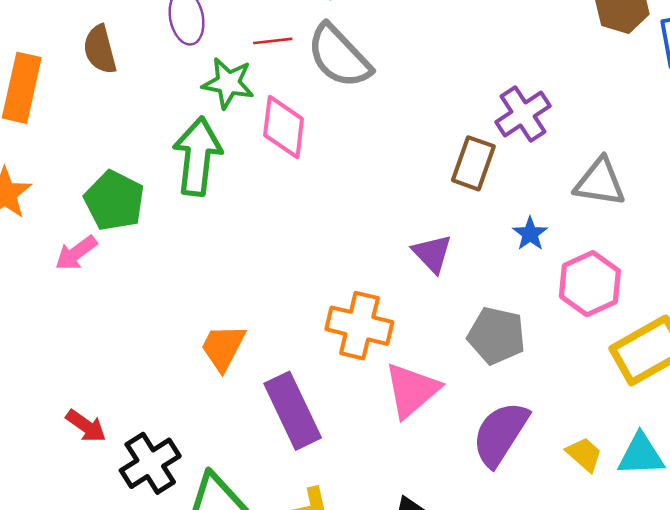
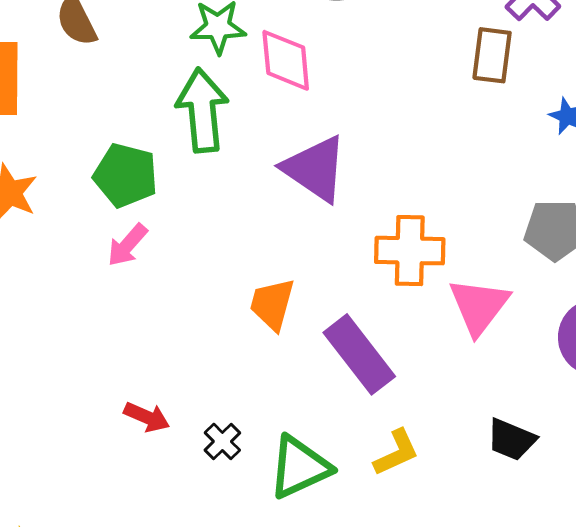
pink arrow: (76, 253) -> (127, 245), moved
purple triangle: (432, 253) -> (315, 169), moved, size x1.6
black cross: (150, 463) -> (222, 441), size x0.6

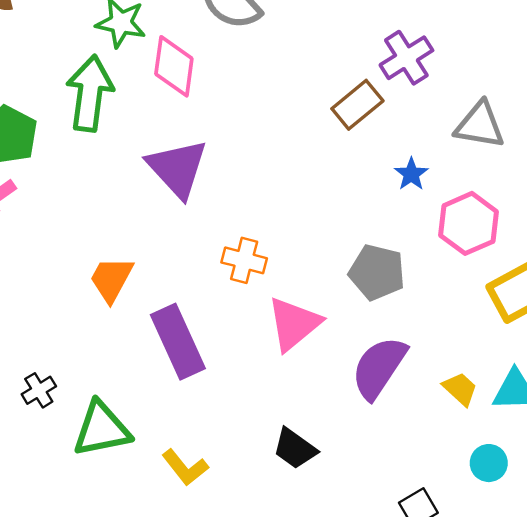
brown rectangle: (492, 55) -> (357, 105), turned 30
orange cross: (410, 251) -> (244, 260), size x0.7
yellow L-shape: (396, 453) -> (185, 467), moved, turned 63

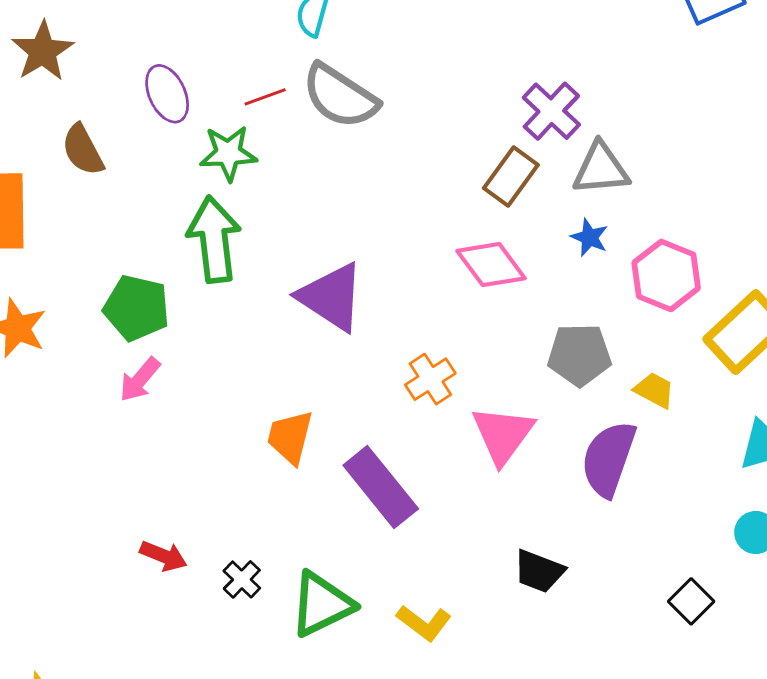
pink diamond: (174, 66) -> (491, 265), moved, turned -30
gray triangle: (480, 125) -> (601, 169), moved
orange cross: (244, 260) -> (430, 379), turned -33
yellow trapezoid: (460, 389) -> (654, 390), moved

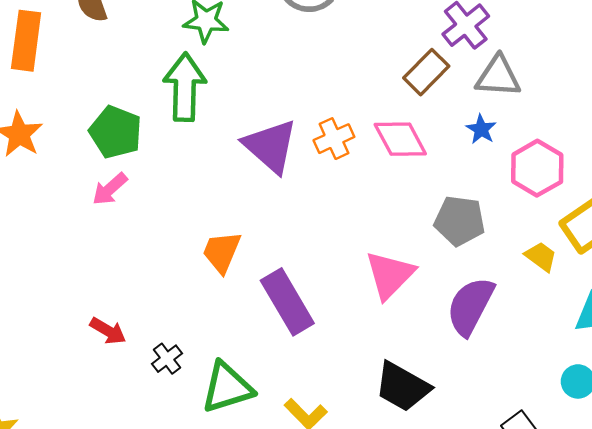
orange cross: (430, 379) -> (334, 139), moved
yellow trapezoid: (654, 390) -> (541, 257), moved
black trapezoid: (539, 571) -> (402, 387), size x1.4

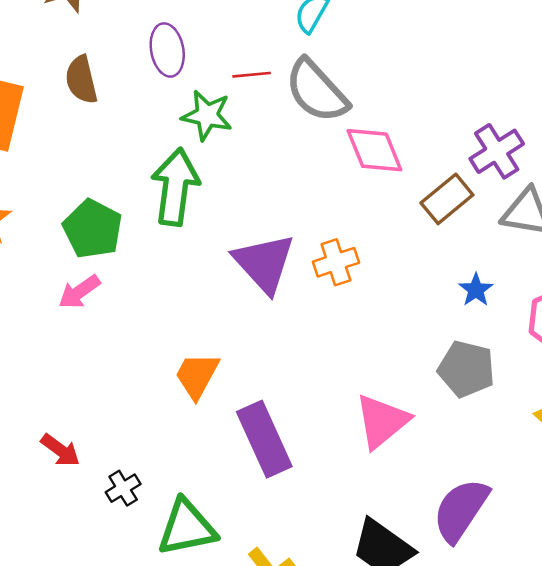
blue star: (481, 129) -> (476, 290), moved
pink diamond: (400, 139) -> (374, 150), moved
purple semicircle: (470, 306) -> (461, 510), moved

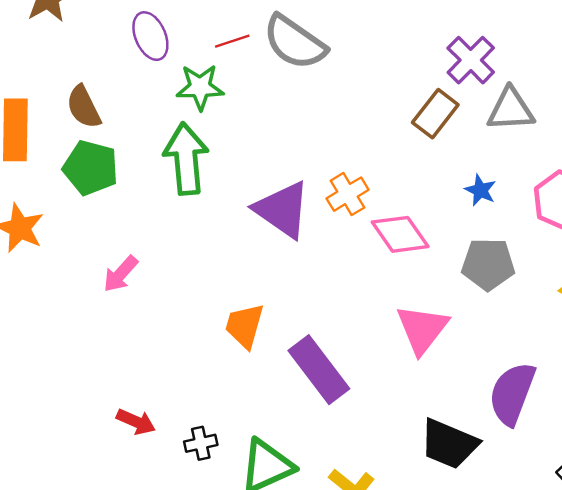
brown semicircle: (81, 80) -> (84, 107), moved
pink diamond: (374, 150) -> (400, 234), moved
green pentagon: (93, 229) -> (91, 168), moved
black cross: (123, 488) -> (201, 443), turned 32

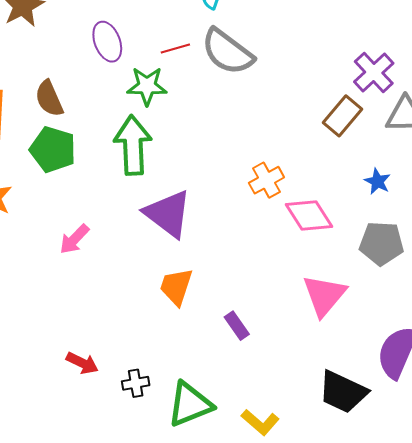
purple triangle: (282, 210) -> (168, 214), moved
purple rectangle: (319, 370) -> (237, 326), size x0.5

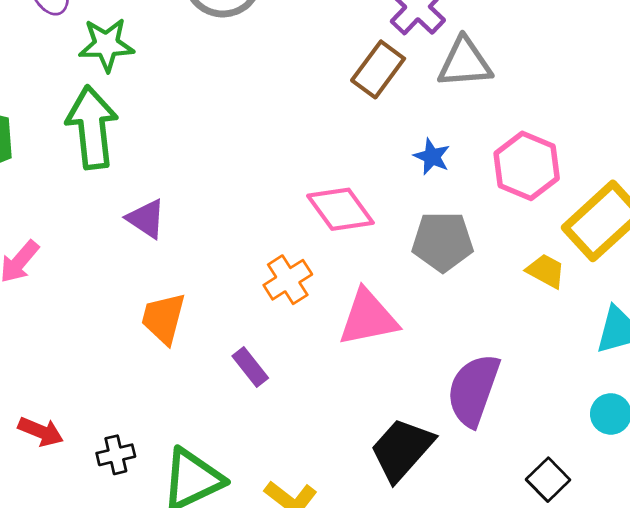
orange cross: (266, 180) -> (288, 280), moved
purple triangle: (168, 214) -> (146, 219), size x0.6
pink triangle: (324, 295) -> (368, 318), turned 42
black trapezoid: (343, 392) -> (402, 449), turned 110

